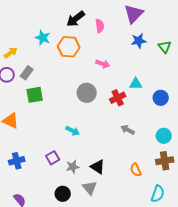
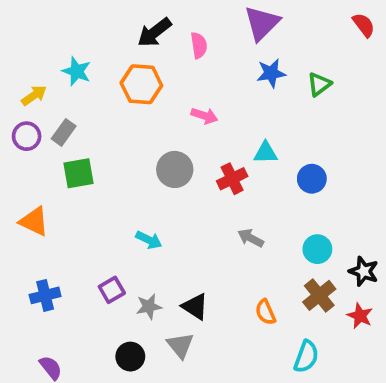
cyan star: (43, 38) -> (77, 71), moved
green triangle: (165, 47) -> (319, 84), turned 32
brown cross: (165, 161) -> (319, 295), turned -30

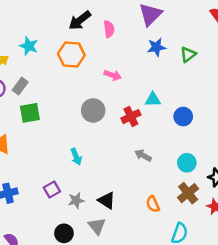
cyan arrow: (149, 240) -> (76, 157), turned 42

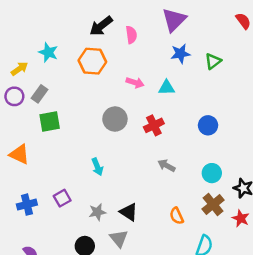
cyan triangle: (153, 99) -> (167, 88), moved
purple square: (52, 190) -> (62, 198), moved

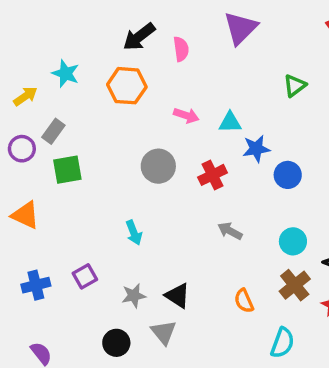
blue star: (180, 54) -> (256, 149), moved
purple circle: (14, 96) -> (22, 149), moved

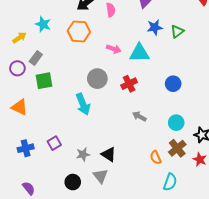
cyan triangle: (230, 122) -> (139, 53), size x1.5
blue star: (256, 149) -> (155, 27), moved
cyan arrow: (134, 233) -> (83, 104), moved, size x1.5
orange semicircle: (244, 301) -> (156, 157), moved

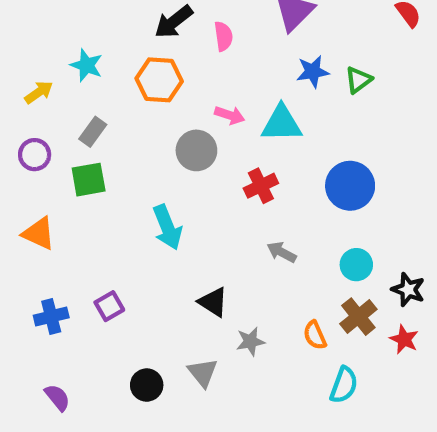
gray rectangle: (36, 58) -> (93, 132), moved
gray circle: (97, 79) -> (196, 150), moved
blue circle: (173, 84) -> (350, 186), size x1.5
gray star: (83, 154) -> (250, 341), moved
black triangle: (109, 154) -> (213, 302), moved

